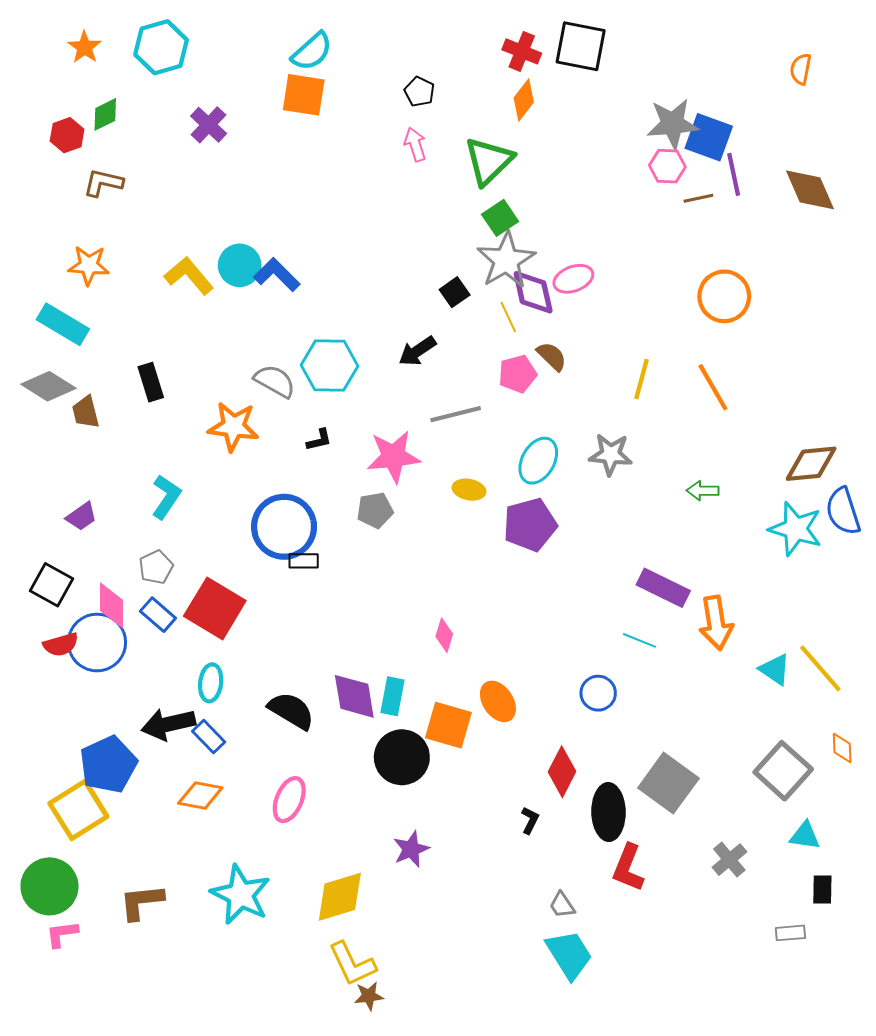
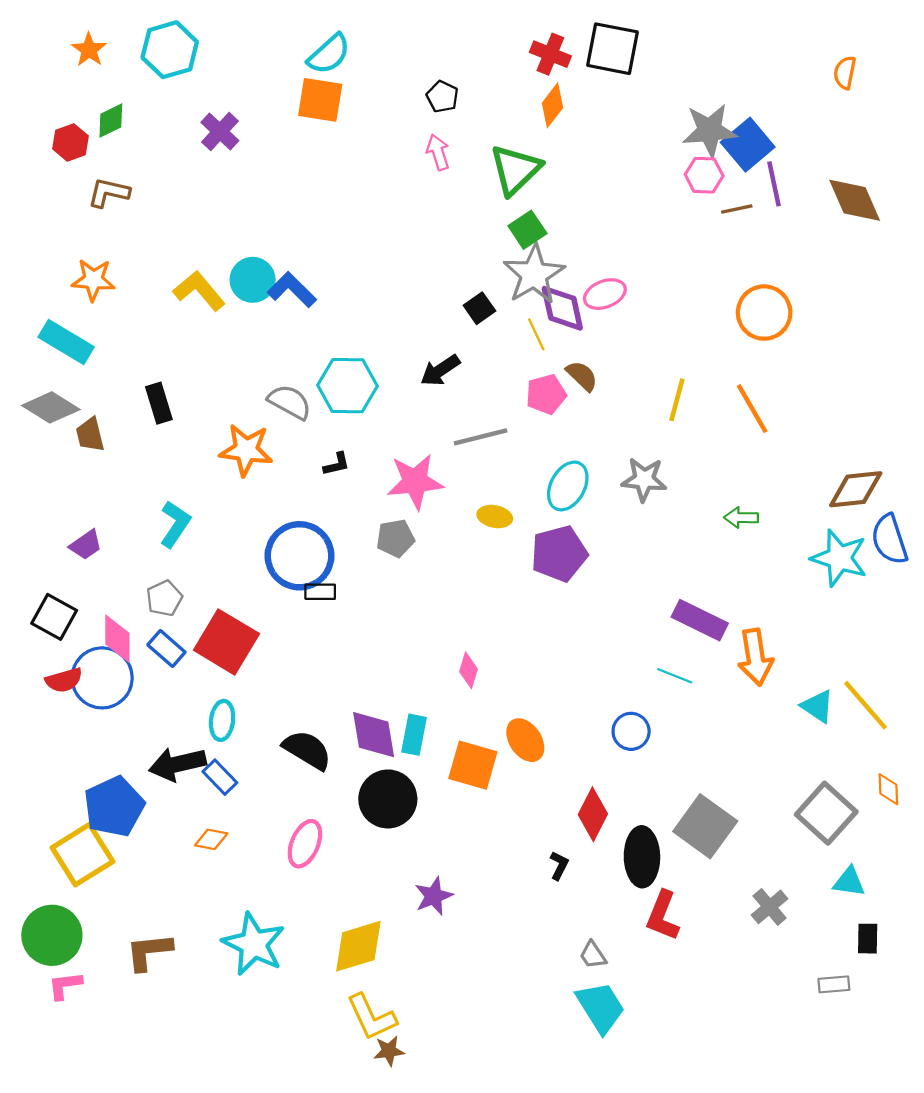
blue square: (709, 137) -> (748, 145), turned 30
black circle: (402, 757) -> (388, 799), moved
orange diamond: (200, 795) -> (211, 839), size x0.7

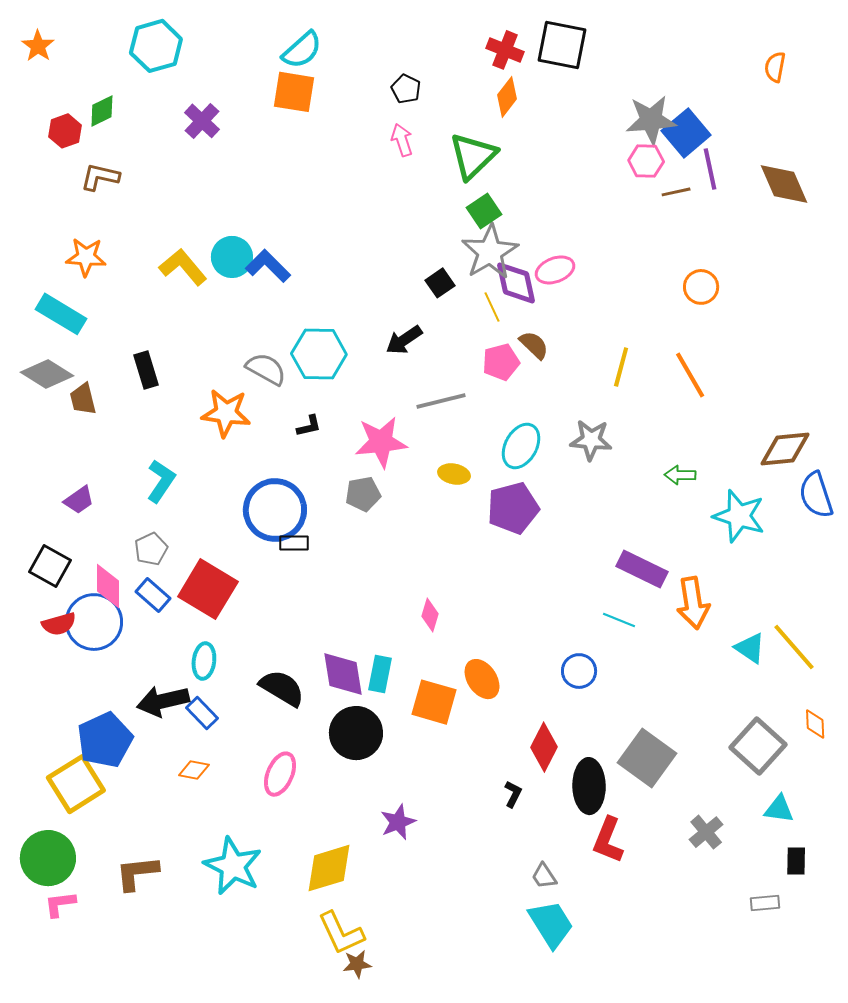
orange star: (89, 50) -> (38, 46), moved
orange circle: (764, 313) -> (701, 287), size x0.7
cyan star: (839, 558) -> (739, 516), moved

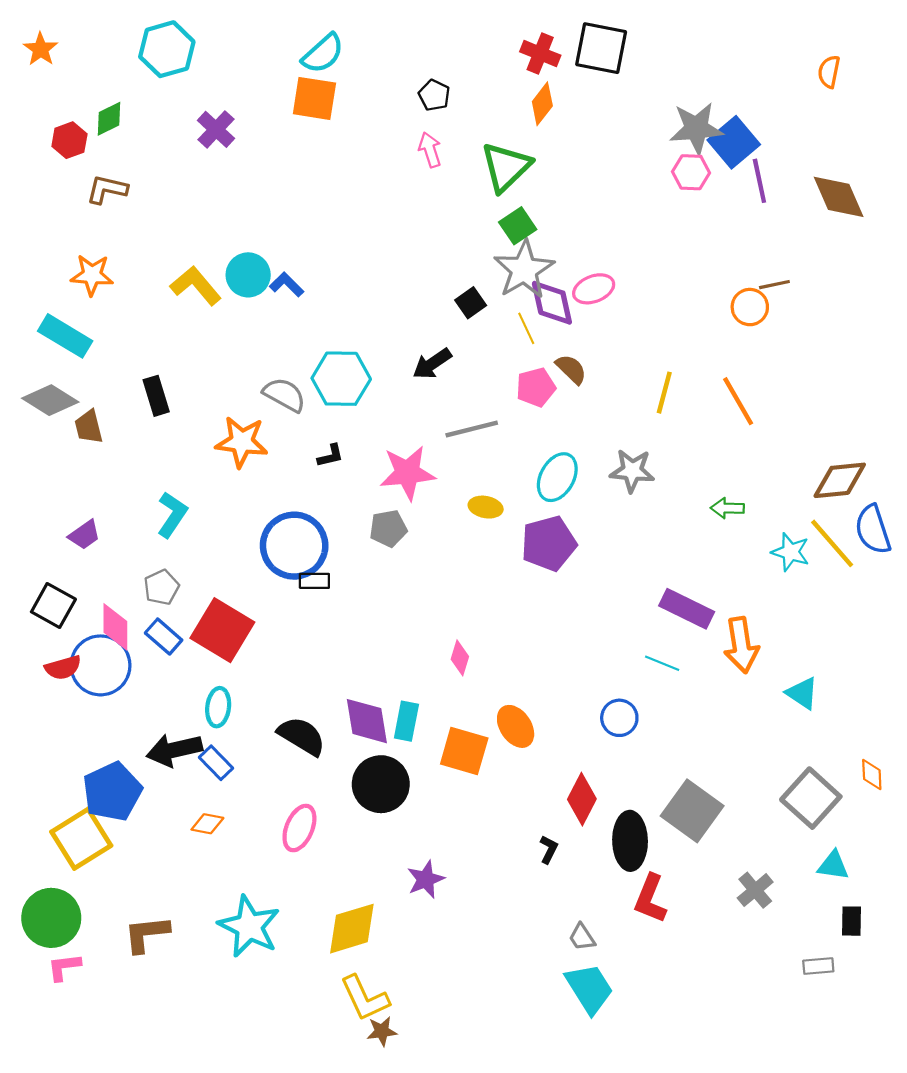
brown line: (676, 192) -> (774, 285), moved
blue L-shape: (268, 266) -> (287, 285), size x0.7
cyan star: (739, 516) -> (790, 552), size x0.7
yellow line: (794, 647) -> (832, 543), moved

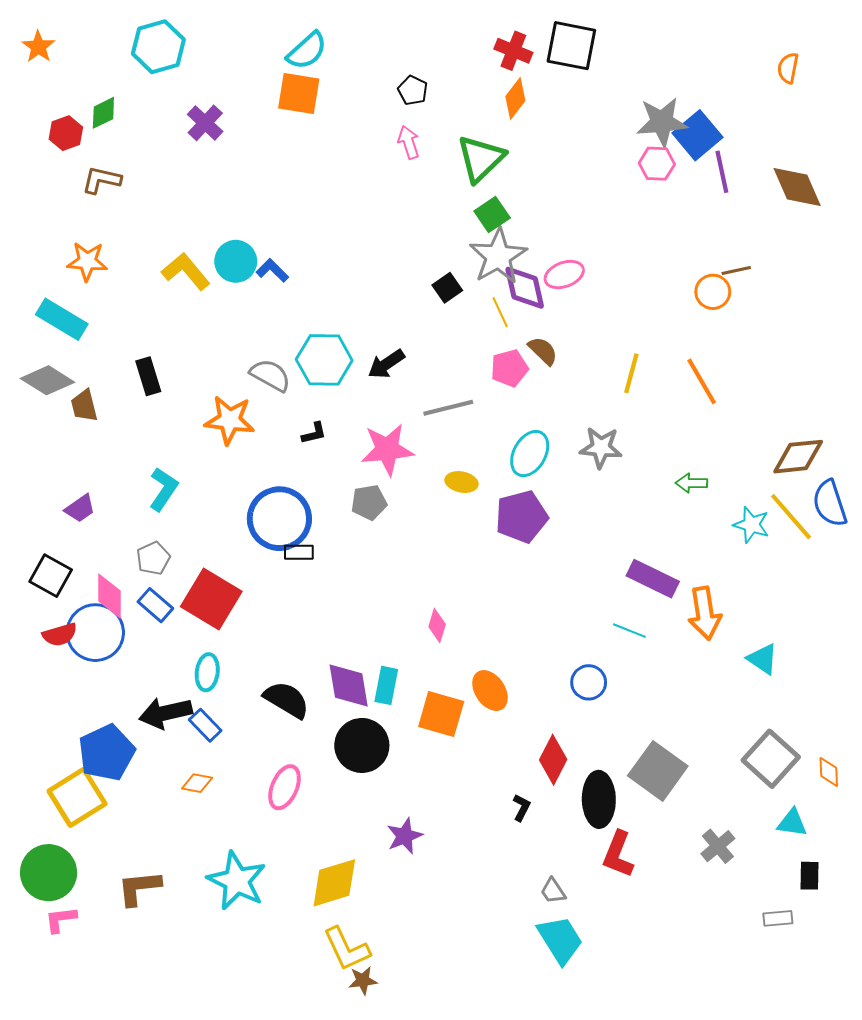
black arrow: (432, 364) -> (386, 364), moved
orange diamond: (872, 775) -> (829, 772), moved

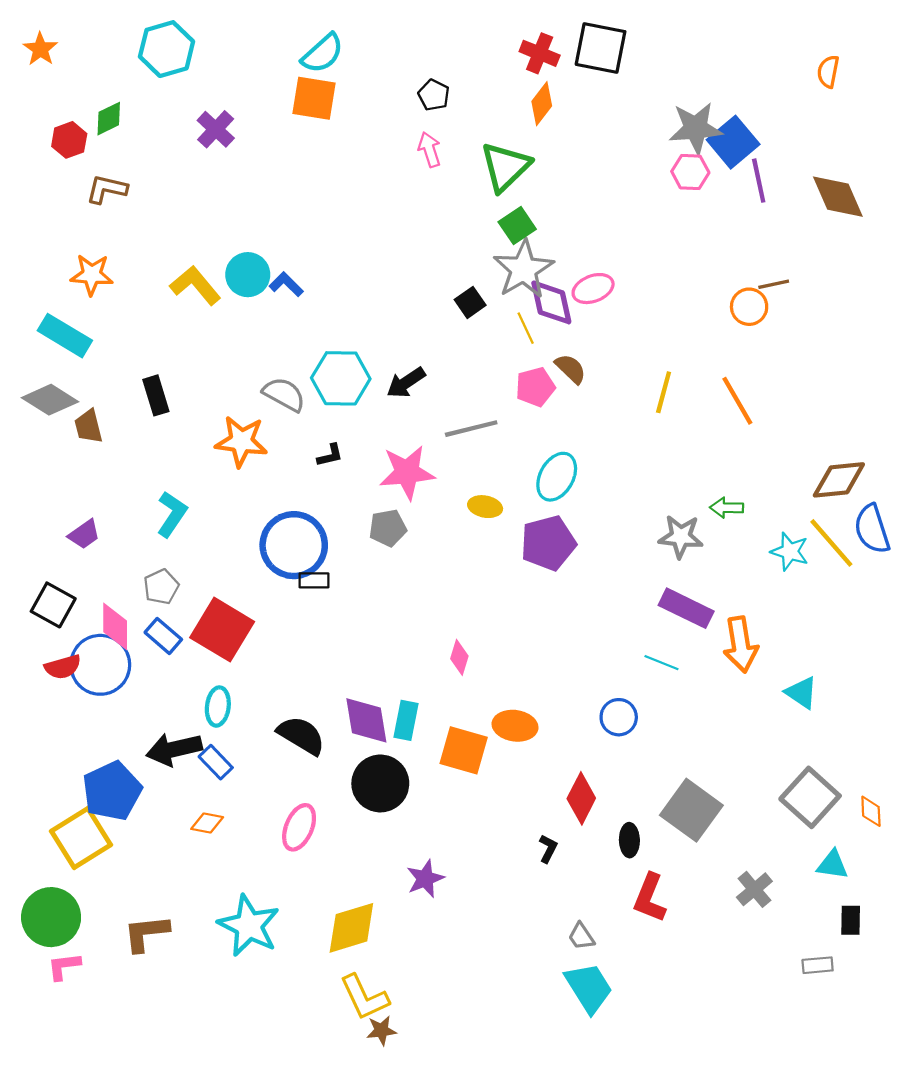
gray star: (601, 447) -> (681, 537), moved
orange ellipse: (490, 691) -> (515, 726), turned -48
black ellipse: (599, 799) -> (629, 840), size x0.6

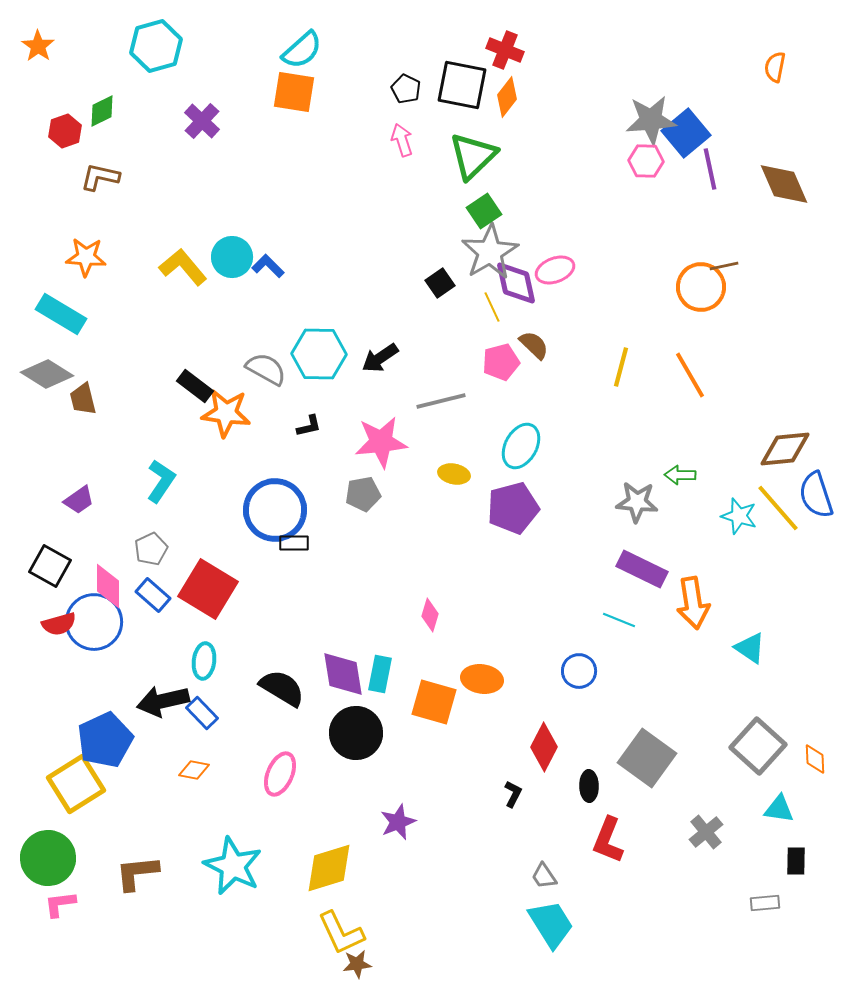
black square: (601, 48) -> (462, 85), moved
orange circle: (749, 307) -> (701, 287), size x1.4
black rectangle: (156, 395) -> (195, 386), moved, turned -36

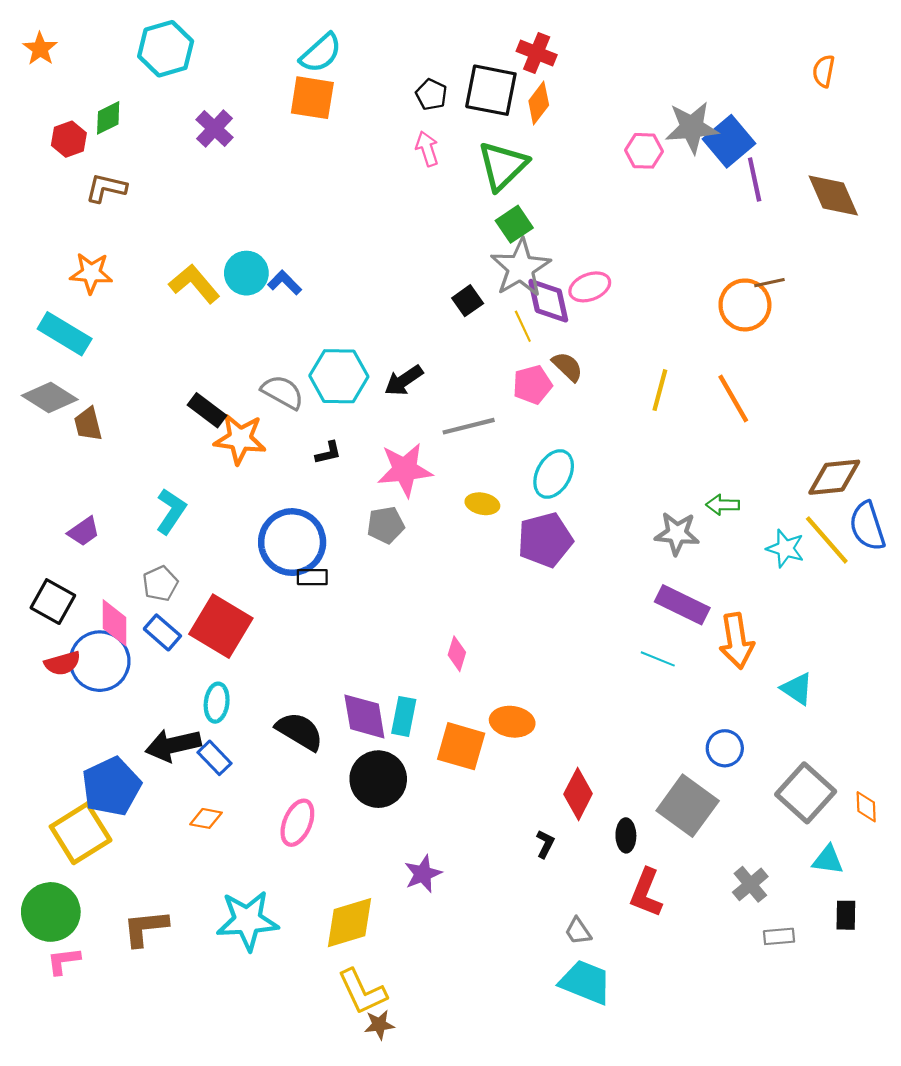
pink hexagon: (646, 161) -> (644, 151), moved
blue circle: (579, 671) -> (725, 748), moved
cyan star: (233, 866) -> (247, 920), turned -30
gray rectangle: (765, 903) -> (779, 936), moved
cyan trapezoid: (551, 924) -> (586, 982), turned -36

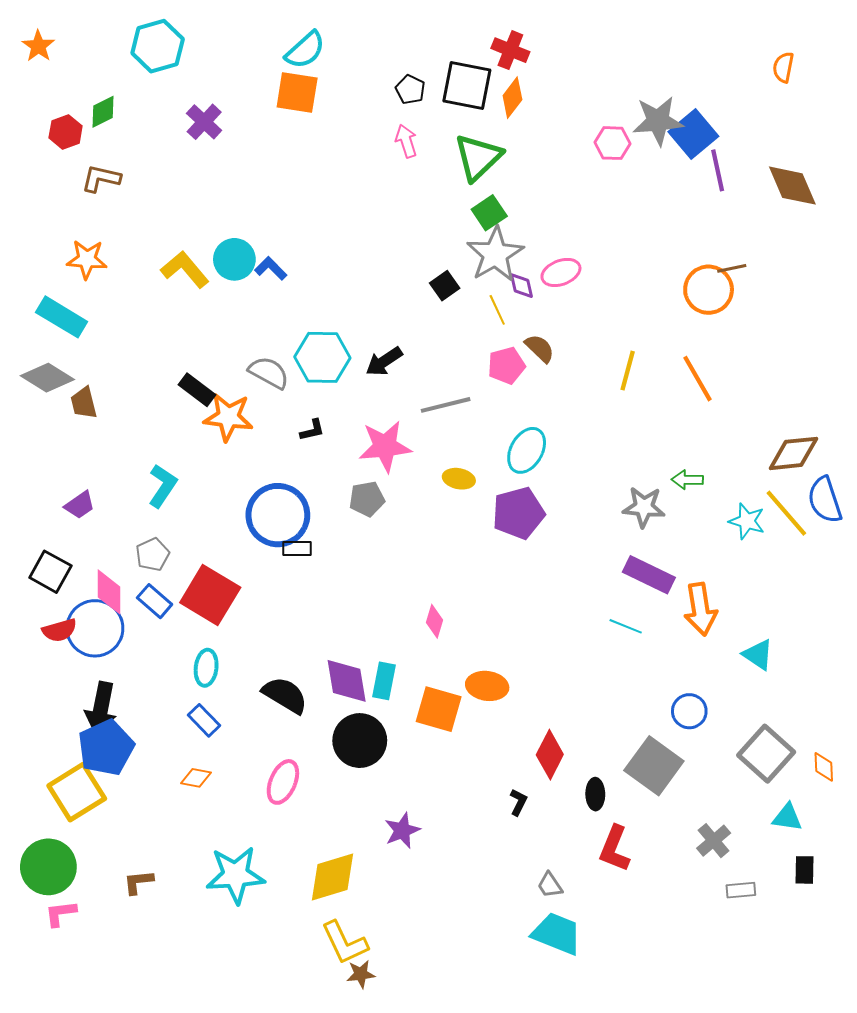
purple diamond: (548, 301) -> (522, 286), size x0.6
black arrow: (173, 745) -> (101, 708), moved, turned -66
brown L-shape: (145, 928) -> (138, 882), size x0.7

